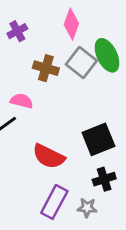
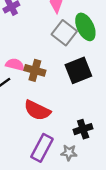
brown cross: (46, 68) -> (35, 70), moved
black square: (98, 139) -> (78, 70), moved

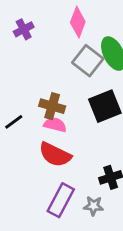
pink semicircle: (15, 65) -> (55, 125), moved

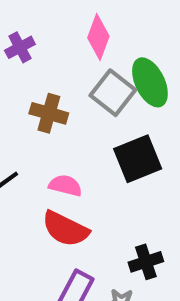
brown cross: (52, 106) -> (49, 113), moved

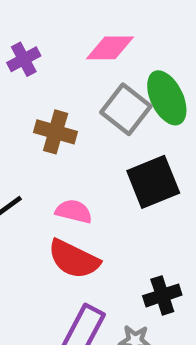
pink diamond: (98, 37) -> (110, 48), turned 69

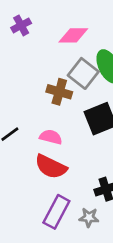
purple cross: (24, 59) -> (21, 25), moved
brown cross: (56, 132) -> (59, 92), moved

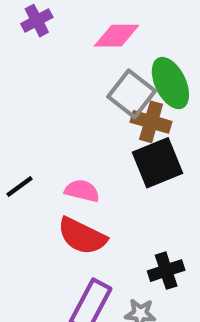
brown cross: (59, 92) -> (151, 122), moved

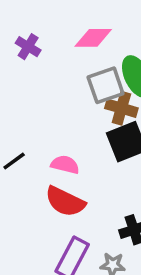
purple cross: (37, 21) -> (28, 47), moved, turned -30
gray square: (132, 94) -> (106, 85), turned 33

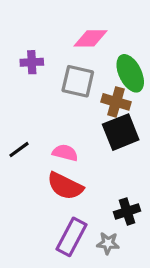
purple cross: (28, 47) -> (32, 62), moved, turned -35
gray square: (106, 85) -> (78, 81), moved, turned 32

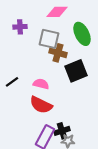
brown cross: (116, 102) -> (58, 53), moved
black cross: (127, 211) -> (62, 131), moved

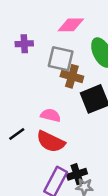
black line: (12, 82) -> (17, 134), moved

